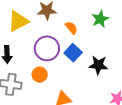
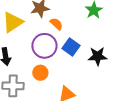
orange semicircle: (71, 28) -> (56, 24), moved

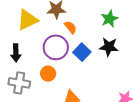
black star: (98, 56) -> (109, 47), moved

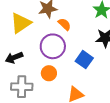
blue square: (82, 52) -> (84, 60), moved
black arrow: (16, 53) -> (14, 58), turned 78

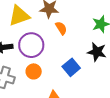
purple circle: (53, 46) -> (31, 45), moved

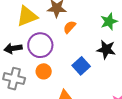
orange semicircle: (61, 28) -> (70, 27), turned -104

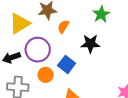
black star: (106, 49) -> (90, 44), moved
blue square: (81, 66) -> (67, 64), moved

